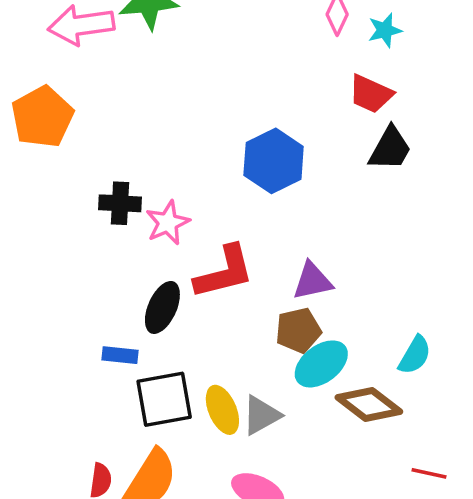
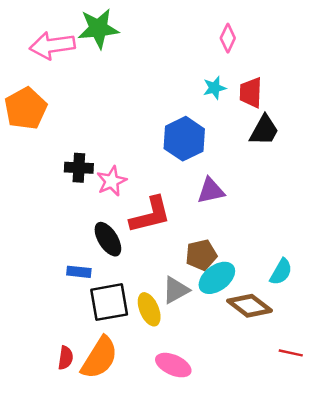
cyan star: (385, 30) -> (214, 88), moved
red trapezoid: (371, 94) -> (251, 93), turned 68
purple triangle: (312, 281) -> (211, 191), moved
black ellipse: (162, 307) -> (108, 239), turned -56
gray triangle: (261, 415) -> (176, 290), moved

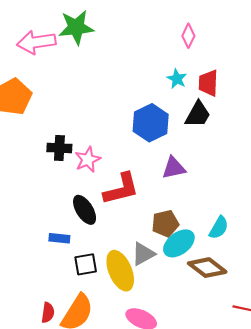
cyan star: (214, 88) -> (177, 79), turned -30
black trapezoid: (264, 130) -> (198, 114), moved
cyan semicircle: (281, 272) -> (219, 228), moved
black square: (109, 302) -> (86, 264), size x0.7
yellow ellipse: (149, 309) -> (120, 271), size x1.4

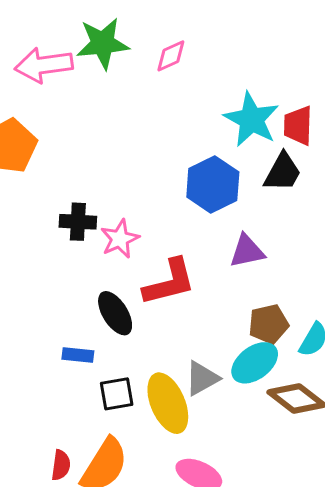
pink diamond: (188, 36) -> (171, 56), moved, turned 40
cyan star: (177, 79) -> (252, 119), size x1.8
brown pentagon: (165, 223) -> (269, 324), moved

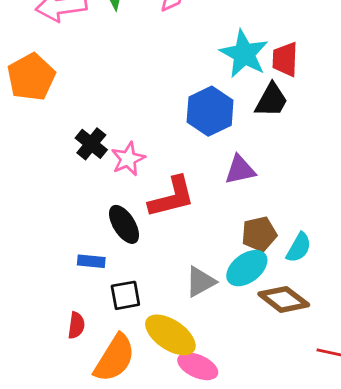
black cross: (78, 222) -> (91, 144), turned 36
yellow ellipse: (168, 403) -> (170, 335), moved, turned -33
red semicircle: (61, 465) -> (76, 325), moved

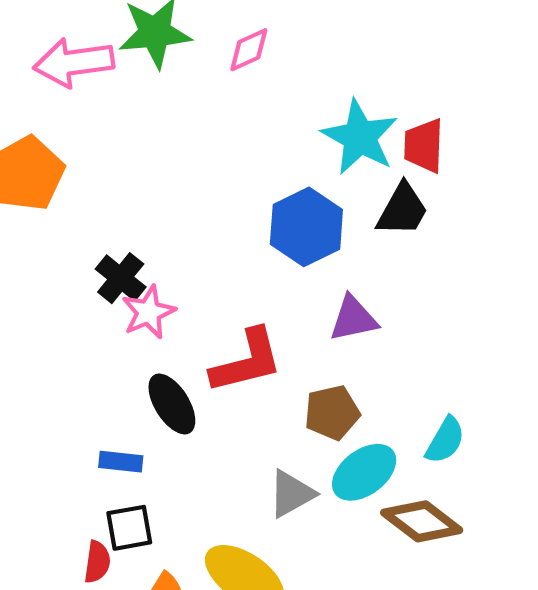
pink star: (128, 159) -> (148, 312), moved
brown pentagon: (259, 234) -> (332, 413), moved
black square: (125, 295) -> (129, 528), moved

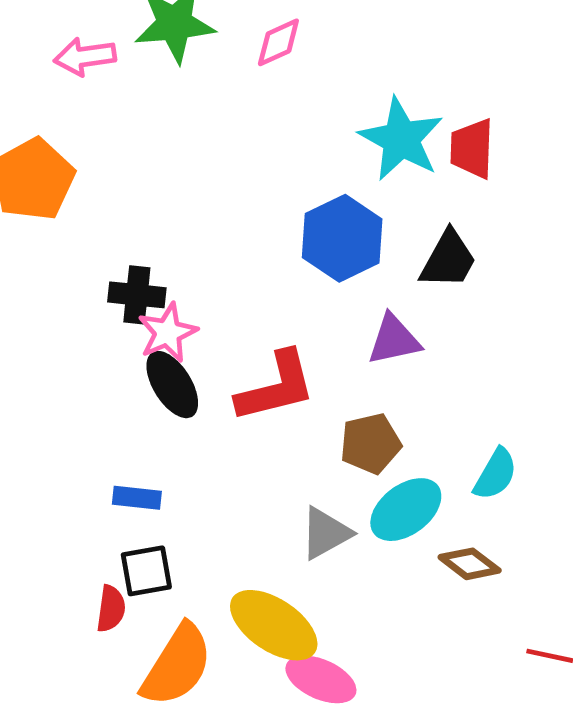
pink arrow: (74, 62) -> (85, 57), size x0.7
black trapezoid: (402, 210) -> (448, 259), moved
black cross: (121, 278) -> (137, 295), turned -33
black ellipse: (172, 404) -> (172, 385), moved
brown diamond: (422, 521) -> (470, 564), size x0.7

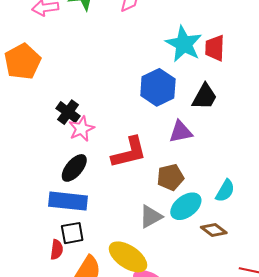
black cross: (137, 295) -> (68, 112), turned 30
black ellipse: (172, 385) -> (74, 168), moved, turned 72
blue rectangle: (137, 498) -> (68, 201), size x1.8

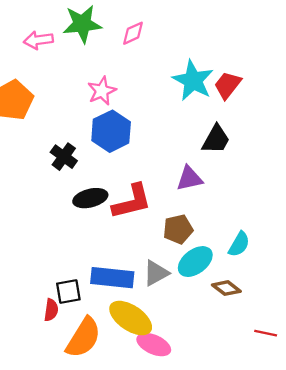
red trapezoid: (215, 48) -> (228, 85), turned 36
blue hexagon: (158, 87) -> (111, 131), moved
pink star: (81, 129) -> (102, 91), moved
black ellipse: (74, 168) -> (90, 198), moved, turned 36
blue rectangle: (68, 201) -> (112, 278), moved

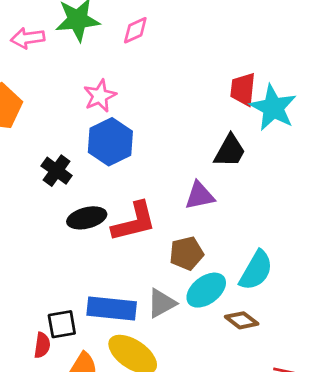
cyan star: (193, 80) -> (273, 108), moved
red trapezoid: (228, 85) -> (243, 89), turned -32
cyan semicircle: (239, 244) -> (256, 270), size x1.4

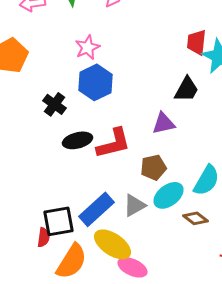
blue rectangle: (112, 308) -> (96, 209), turned -48
black square: (62, 324) -> (58, 221), size x1.4

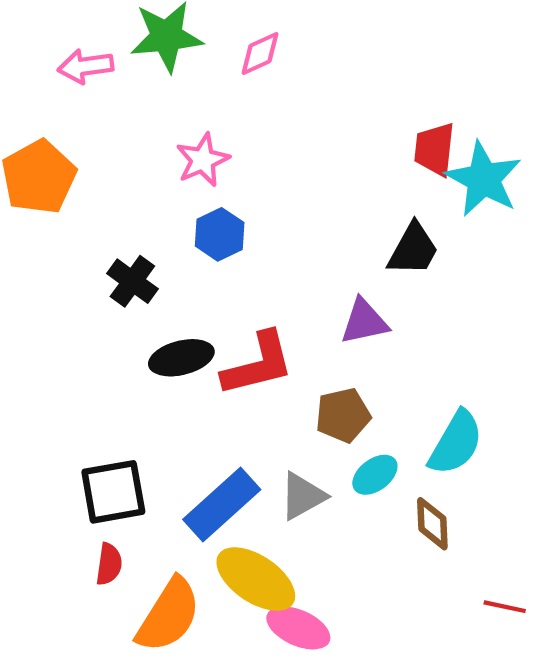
blue hexagon: (96, 82) -> (220, 234), size x0.7
cyan ellipse: (168, 195) -> (375, 475), size x0.7
brown diamond: (196, 218) -> (432, 524), turned 50
black square: (58, 221) -> (113, 492), moved

